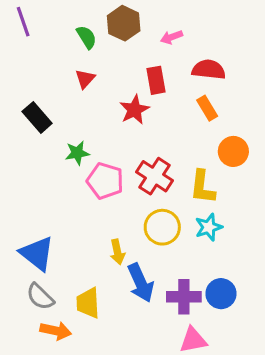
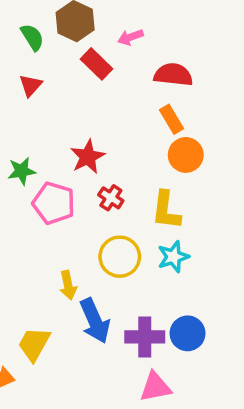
red rectangle: (156, 80) -> (97, 64), moved, turned -36
red star: (134, 110) -> (88, 157), moved
orange circle: (233, 151) -> (186, 155), moved
red cross: (155, 176) -> (111, 198), size x0.6
yellow trapezoid: (88, 303) -> (34, 344), turned 32

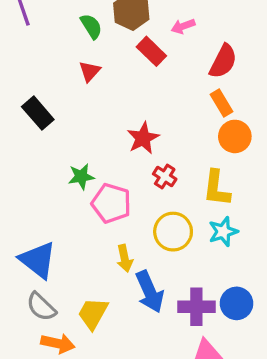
red semicircle: (173, 75) -> (223, 61), turned 111
green star: (22, 171) -> (81, 177), moved
pink pentagon: (54, 203) -> (111, 203), moved

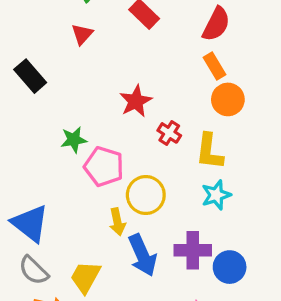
red cross: (165, 177) -> (169, 133), moved
yellow circle: (173, 232) -> (146, 195), moved
purple cross: (196, 307) -> (193, 250), moved

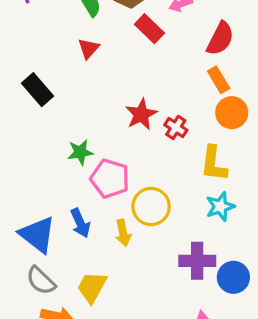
red cross: (169, 133) -> (176, 127), moved
blue arrow: (142, 255) -> (80, 223), moved, size x0.7

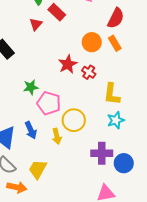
red rectangle: (149, 29) -> (57, 12), moved
orange circle: (232, 113) -> (92, 42), moved

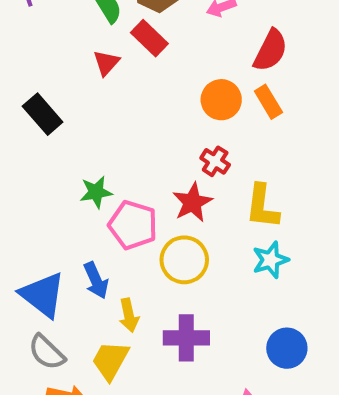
red star: (68, 64) -> (192, 202), moved
yellow arrow: (57, 136) -> (129, 315), moved
purple cross: (102, 153) -> (186, 338), moved

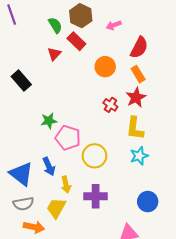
orange circle: (221, 100) -> (105, 67), moved
red star: (192, 202) -> (136, 97), moved
gray semicircle: (47, 352) -> (23, 204), turned -54

